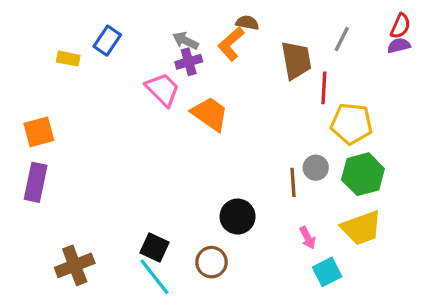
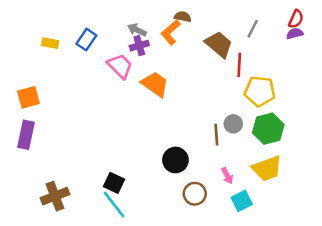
blue rectangle: (107, 41) -> (86, 40), moved
brown trapezoid: (296, 60) -> (219, 44), turned -40
brown circle: (211, 262) -> (195, 194), moved

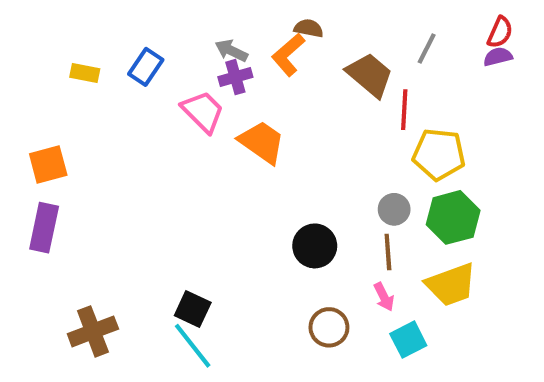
brown line: (216, 135) -> (388, 252), moved
black circle: (175, 160) -> (315, 246), moved

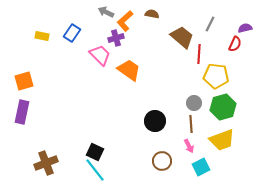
red semicircle: (500, 32) -> (235, 44), moved
gray arrow: (231, 51) -> (106, 12), moved
orange L-shape: (288, 55) -> (125, 21), moved

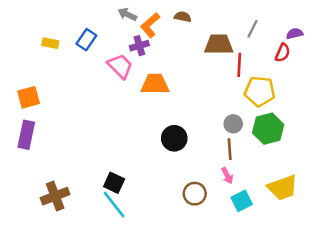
brown trapezoid: (182, 37) -> (219, 44), turned -40
orange trapezoid: (129, 70) -> (155, 84), turned -35
black circle: (155, 121) -> (174, 138), moved
yellow trapezoid: (222, 140) -> (283, 188), moved

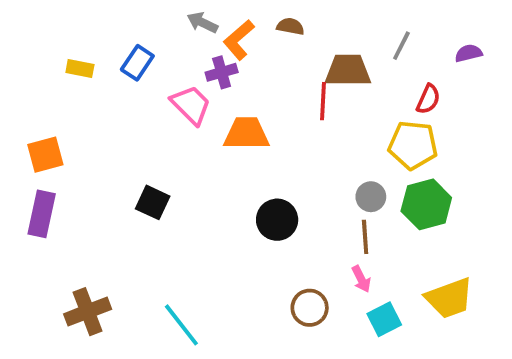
red semicircle: (283, 53) -> (428, 99), moved
red line: (239, 65) -> (323, 101), moved
black square: (114, 183) -> (153, 202), moved

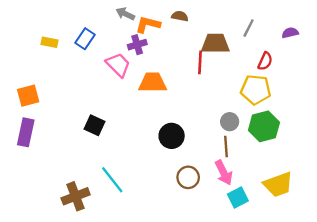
orange L-shape: (239, 40) -> (148, 24), turned 55
pink arrow: (361, 279) -> (224, 173), size x1.5
brown circle: (310, 308) -> (188, 177), moved
brown cross: (88, 312) -> (76, 196), moved
cyan line: (181, 325) -> (112, 180), moved

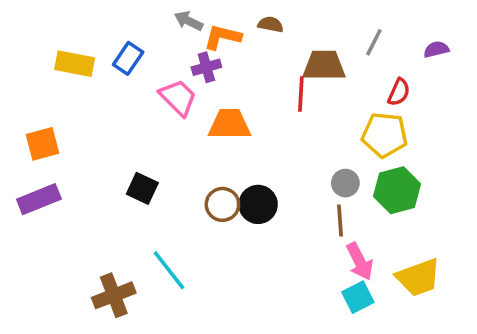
yellow rectangle: (49, 42) -> (75, 64), size x1.5
purple rectangle: (26, 132) -> (39, 199), turned 56
pink arrow: (224, 173) -> (360, 261), moved
brown circle: (188, 177) -> (222, 204), moved

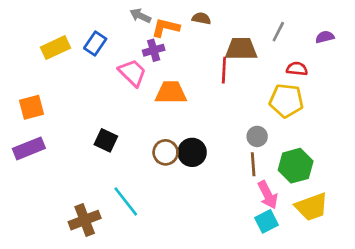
yellow rectangle: (75, 64) -> (55, 48), turned -36
red semicircle: (399, 92) -> (297, 69), turned -108
green hexagon: (397, 190) -> (296, 166), moved

